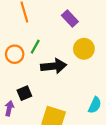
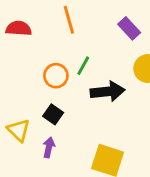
black square: (24, 93) -> (53, 114), moved, turned -32

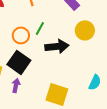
black square: (53, 114) -> (19, 62), size x1.6

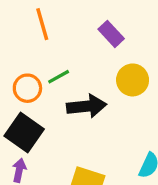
green line: (40, 28) -> (59, 77), turned 32

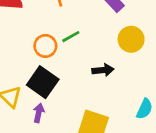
black arrow: (87, 106) -> (103, 70), moved, size x0.7

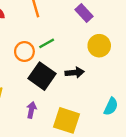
black square: (43, 82) -> (42, 76), moved
purple arrow: (39, 113) -> (31, 110), moved

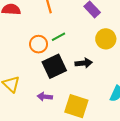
black square: (42, 76) -> (54, 66), turned 30
purple arrow: (31, 110) -> (45, 97), turned -96

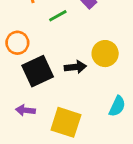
green line: (58, 37) -> (58, 16), moved
yellow circle: (106, 39) -> (105, 54), moved

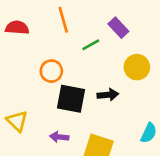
yellow circle: (105, 54) -> (137, 67), moved
black square: (38, 71) -> (71, 99), turned 36

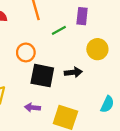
purple rectangle: (118, 28) -> (82, 16), turned 49

